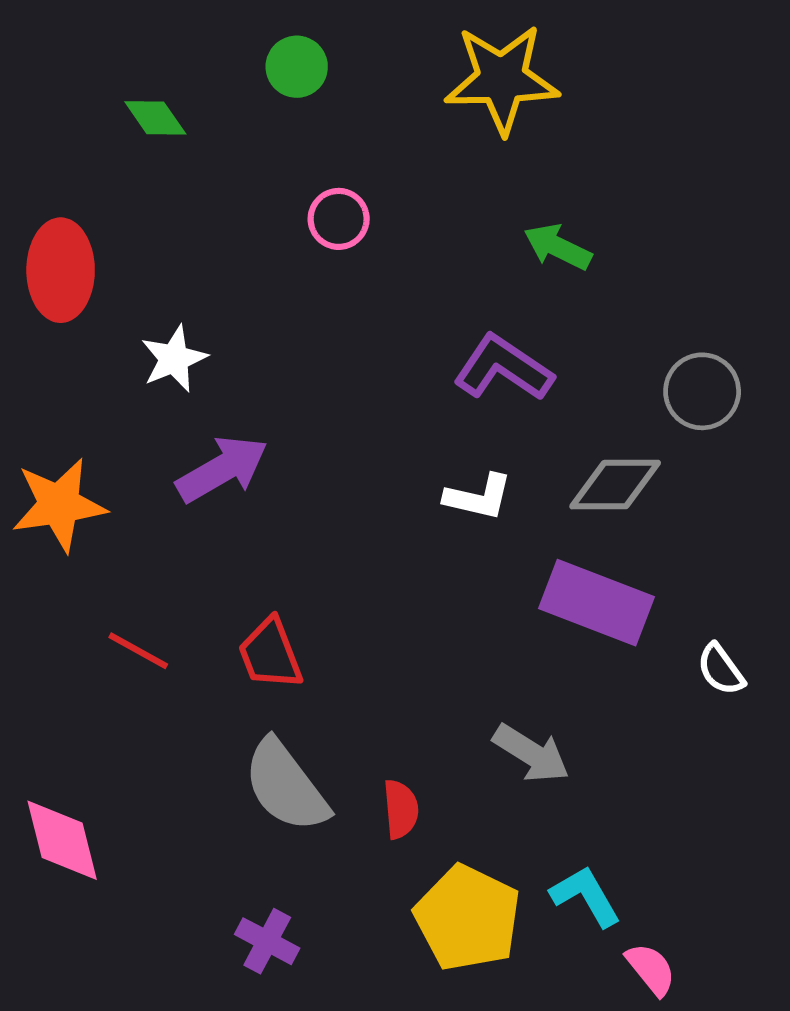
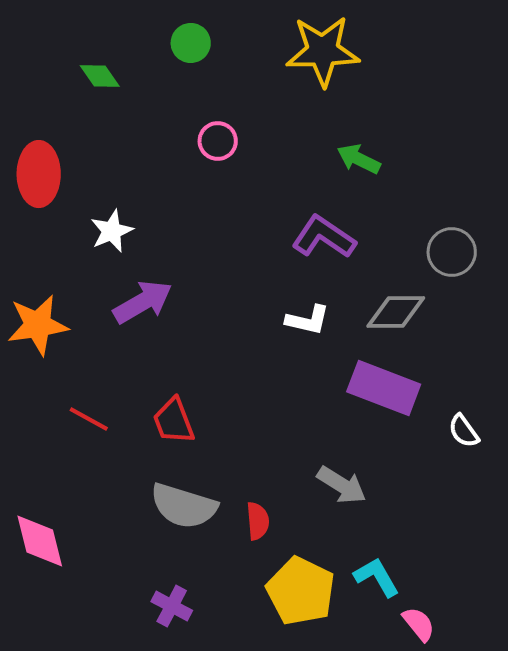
gray semicircle: (286, 786) -> (184, 506), turned -36

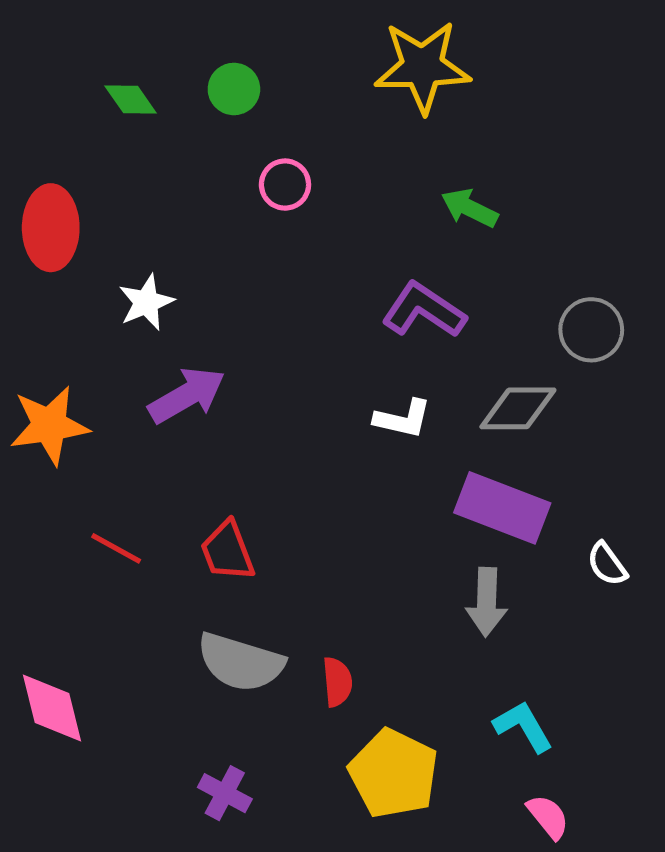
green circle: (191, 43) -> (234, 89), moved
gray arrow: (342, 485) -> (487, 602), moved, turned 60
cyan L-shape: (377, 577) -> (523, 726), moved

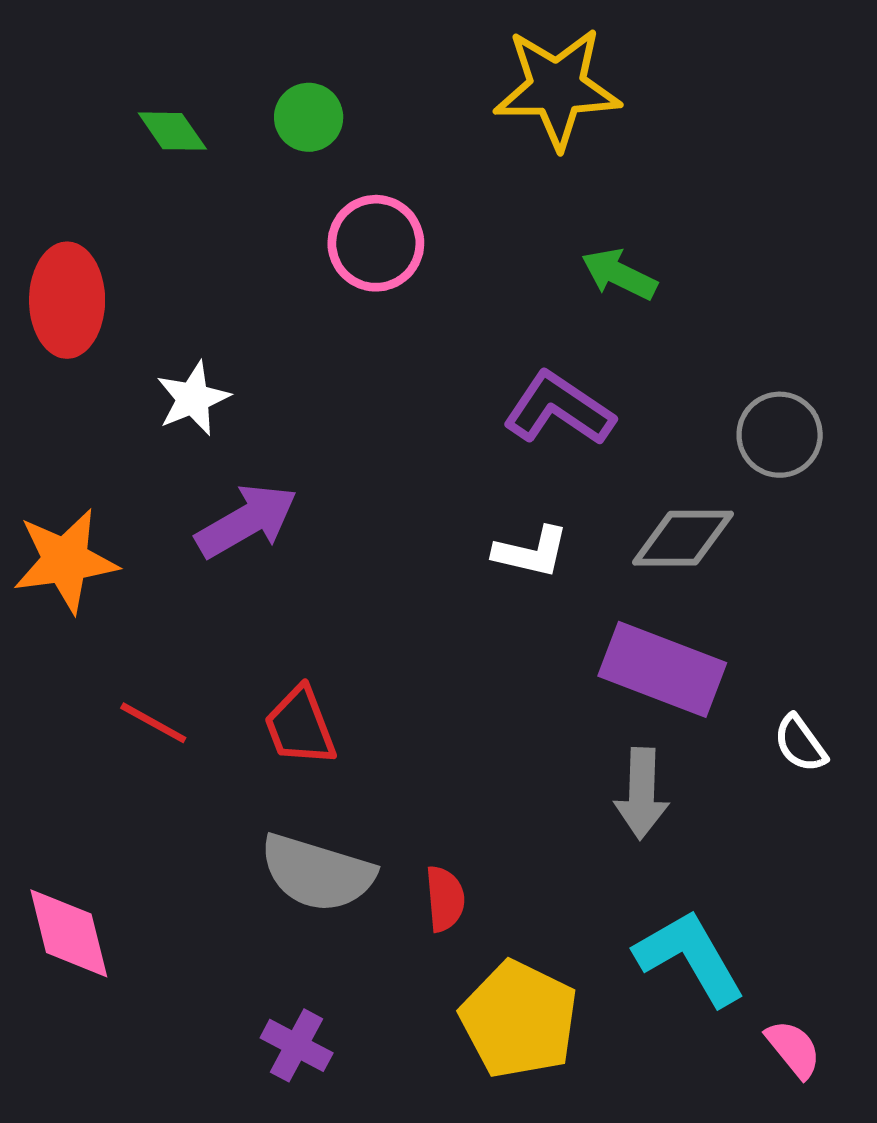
pink circle: (285, 185) -> (376, 243), size x1.4
cyan L-shape: (523, 726) -> (690, 957), size x1.4
pink semicircle: (548, 817) -> (793, 1049), moved

